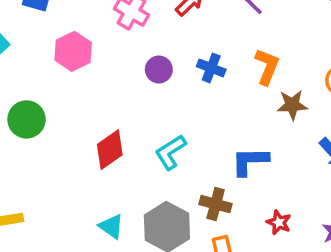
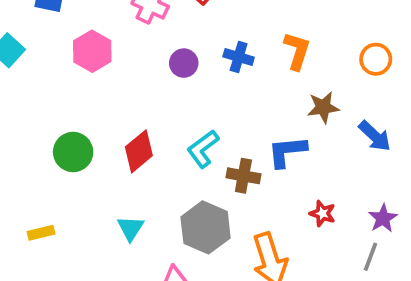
brown star: (292, 105) -> (323, 107), moved
green circle: (27, 119) -> (73, 152), moved
brown cross: (216, 204) -> (243, 176), moved
cyan triangle: (111, 226) -> (131, 228), moved, turned 32

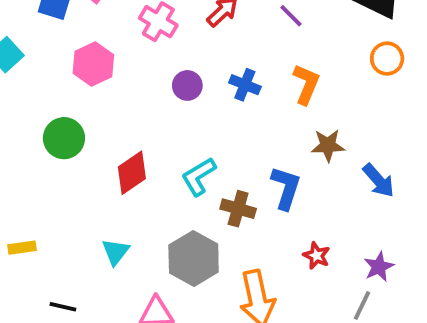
orange circle: (376, 59) -> (387, 59), moved
green circle: (73, 152) -> (64, 138), moved
blue L-shape: (287, 152) -> (286, 188), turned 108

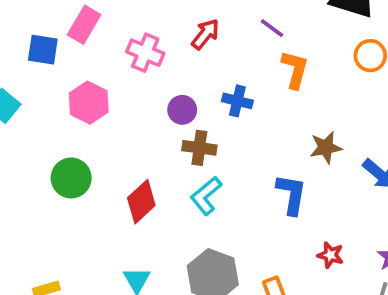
orange L-shape: (306, 84) -> (295, 69), moved
brown cross: (238, 209) -> (199, 148), moved

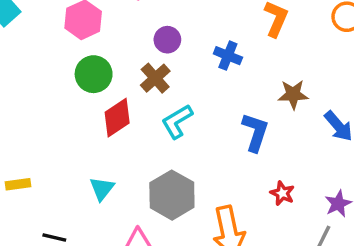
blue cross: (237, 101) -> (228, 56), moved
brown cross: (199, 148) -> (155, 78), moved, turned 32
green circle: (71, 178) -> (94, 74), moved

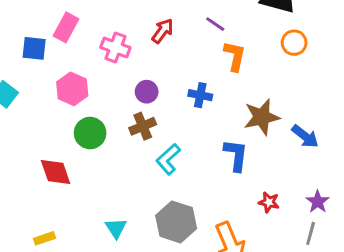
brown cross: (155, 78) -> (143, 126), turned 30
brown star: (293, 94) -> (262, 117), size x1.4
red diamond: (117, 118) -> (56, 172), moved, turned -64

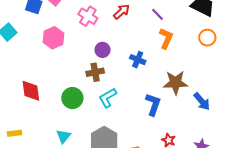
green circle: (90, 133) -> (72, 98), moved

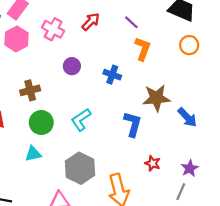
pink hexagon: (53, 38) -> (17, 39), moved
brown cross: (95, 72) -> (30, 90), moved
cyan triangle: (63, 136) -> (33, 154), moved, turned 42

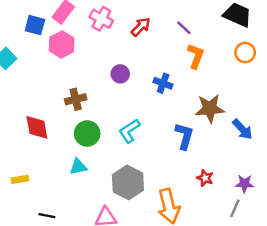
pink cross: (53, 29) -> (101, 19), moved
purple star: (190, 168) -> (244, 184), turned 30

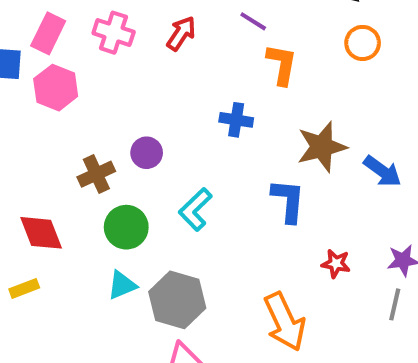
purple circle: (120, 74) -> (147, 153), moved
yellow rectangle: (20, 179) -> (24, 288), moved
gray hexagon: (128, 182) -> (177, 300), moved

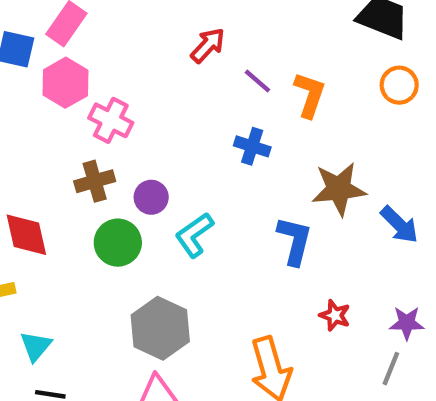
purple line: (253, 21) -> (257, 81), moved
pink cross: (114, 33) -> (111, 120), moved
purple circle: (147, 153) -> (151, 197), moved
cyan triangle: (122, 285) -> (36, 346), moved, turned -36

